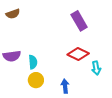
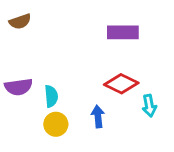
purple rectangle: (79, 21) -> (123, 32), turned -60
blue arrow: (65, 86) -> (98, 116), moved

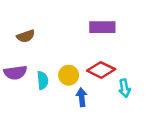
brown semicircle: (20, 21) -> (26, 36), moved
yellow circle: (56, 124) -> (69, 75), moved

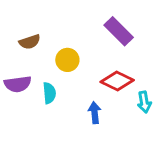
purple rectangle: (102, 27) -> (119, 31), turned 45
yellow circle: (69, 75) -> (67, 60), moved

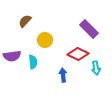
purple rectangle: (119, 31) -> (89, 29), moved
brown semicircle: (30, 42) -> (25, 21), moved, turned 152

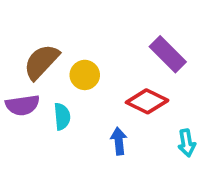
brown semicircle: (25, 21) -> (41, 62), moved, size x1.5
cyan arrow: (96, 68) -> (187, 143), moved

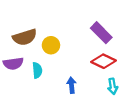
brown semicircle: (41, 62) -> (25, 37), turned -150
red diamond: (147, 101) -> (103, 61), moved

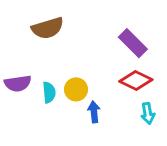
brown semicircle: (25, 37) -> (48, 28), moved
yellow circle: (51, 45) -> (76, 89), moved

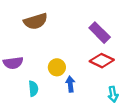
cyan semicircle: (49, 92) -> (33, 89), moved
cyan arrow: (148, 113) -> (113, 94), moved

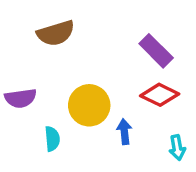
yellow circle: (57, 67) -> (89, 105), size x1.5
blue arrow: (70, 84) -> (124, 132), moved

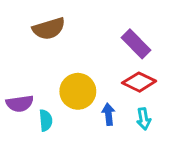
purple semicircle: (21, 98) -> (20, 104), moved
cyan arrow: (177, 148) -> (144, 119), moved

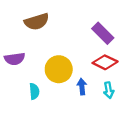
purple semicircle: (20, 104) -> (15, 59), moved

